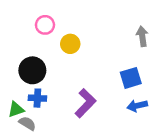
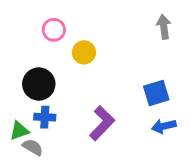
gray arrow: (142, 36) -> (164, 27), moved

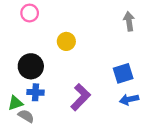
pink circle: (54, 30) -> (30, 13), moved

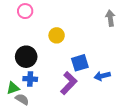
blue square: (123, 73) -> (80, 63), moved
blue arrow: (129, 99) -> (102, 76), moved

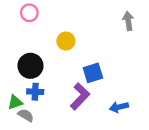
blue arrow: (102, 76) -> (119, 107), moved

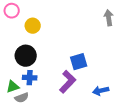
pink circle: (29, 13) -> (12, 11), moved
yellow circle: (66, 41) -> (33, 26), moved
gray semicircle: (26, 115) -> (22, 98), turned 128

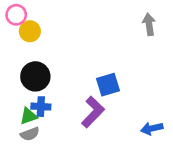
yellow circle: (33, 26) -> (30, 31), moved
green triangle: (13, 87) -> (29, 116), moved
blue arrow: (101, 91) -> (152, 128), moved

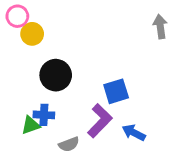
black circle: (35, 76) -> (56, 75), moved
blue arrow: (152, 128) -> (134, 133), moved, turned 40
gray semicircle: (30, 134) -> (69, 144), moved

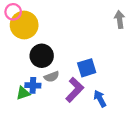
yellow circle: (32, 34) -> (24, 25), size x1.6
blue arrow: (134, 133) -> (100, 99), turned 35
gray semicircle: (69, 144) -> (52, 77), moved

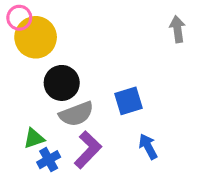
gray semicircle: (52, 77) -> (76, 114), size x1.5
blue cross: (33, 85) -> (49, 160), moved, turned -32
purple L-shape: (75, 90) -> (88, 150), moved

